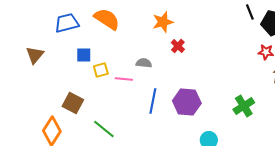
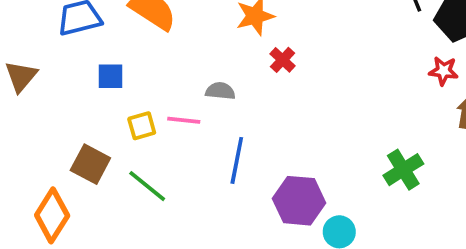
yellow square: (101, 70) -> (142, 126), moved
purple hexagon: (187, 102) -> (299, 201), moved
green line: (104, 129) -> (147, 186), moved

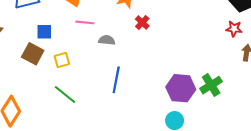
pink line: (184, 120) -> (85, 22), moved
brown square: (90, 164) -> (33, 54), moved
purple hexagon: (299, 201) -> (181, 88), moved

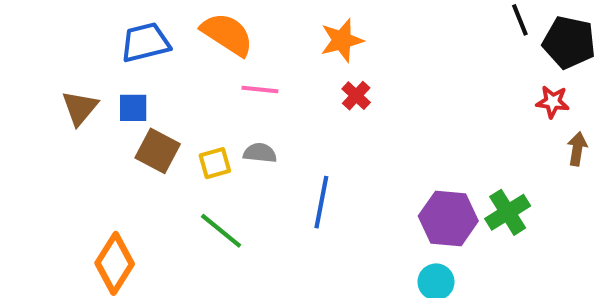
red cross: (142, 22) -> (356, 96), moved
blue square: (44, 32) -> (133, 108), moved
gray semicircle: (107, 40) -> (260, 153), moved

